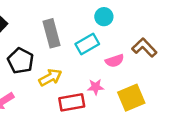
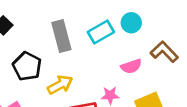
cyan circle: (104, 17) -> (131, 23), moved
cyan rectangle: (87, 44) -> (101, 32), moved

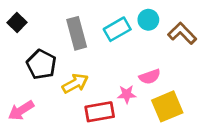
brown L-shape: (164, 52) -> (182, 33), moved
pink semicircle: (131, 66) -> (150, 77), moved

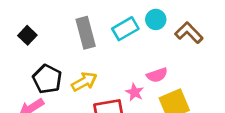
black square: (17, 22) -> (27, 35), moved
black pentagon: (41, 64) -> (47, 79), moved
pink star: (127, 94) -> (135, 92), turned 30

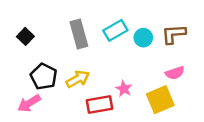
cyan circle: (156, 19) -> (143, 38), moved
brown L-shape: (189, 33) -> (174, 34), turned -50
pink semicircle: (157, 75) -> (175, 73), moved

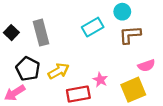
gray rectangle: (79, 34) -> (41, 33), moved
brown L-shape: (174, 34) -> (130, 35), moved
cyan circle: (143, 38) -> (122, 12), moved

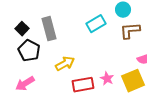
black pentagon: (28, 69) -> (29, 51), moved
pink star: (100, 80) -> (107, 79), moved

